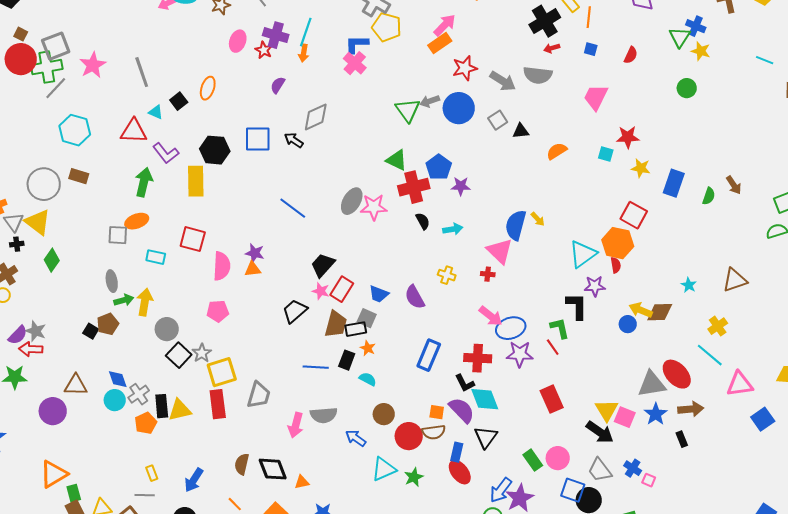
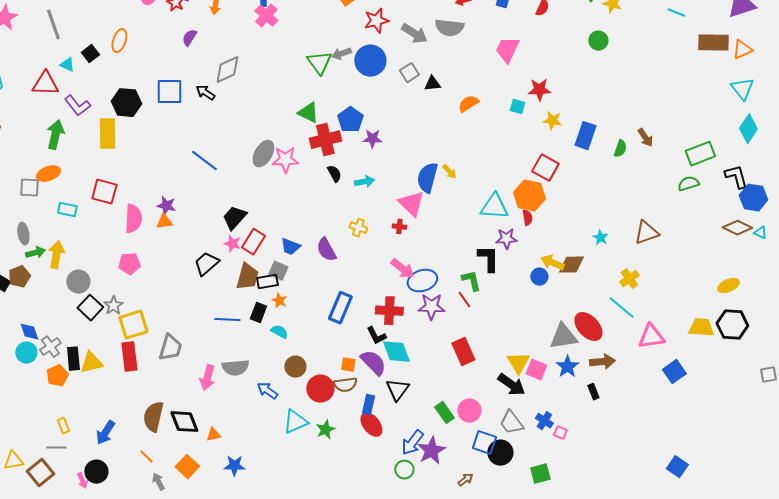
cyan triangle: (583, 254) -> (494, 207), turned 40
brown semicircle: (242, 464) -> (153, 417), size x1.4

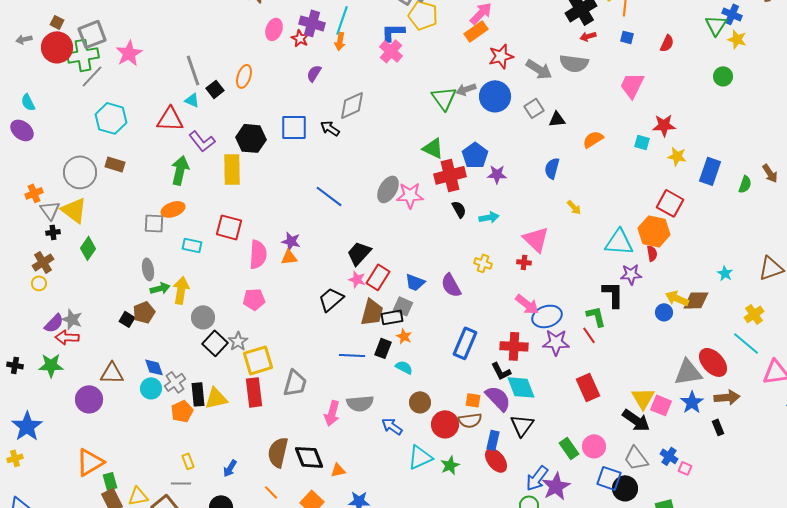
gray line: (53, 25) -> (193, 70), moved
blue semicircle: (427, 178) -> (552, 168), moved, size x0.7
blue arrow: (105, 433) -> (230, 468), size x0.7

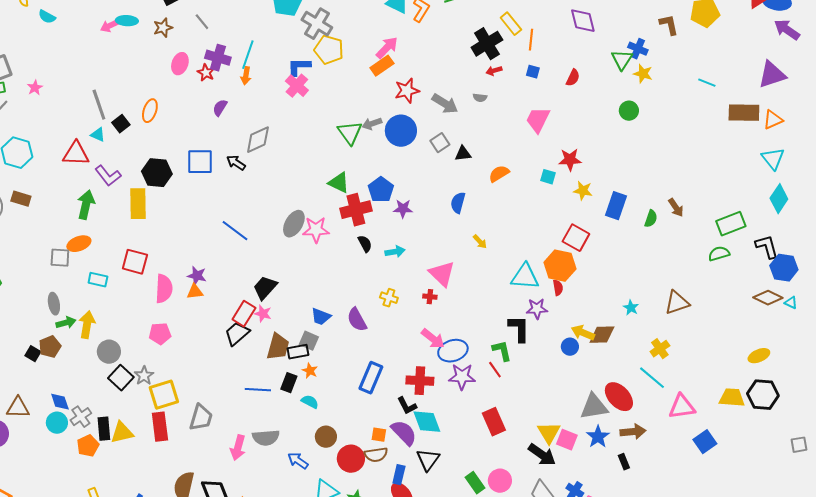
pink star: (129, 53) -> (35, 88), size x0.6
gray semicircle: (574, 63) -> (480, 98), size x0.5
red rectangle: (378, 277) -> (244, 314), moved

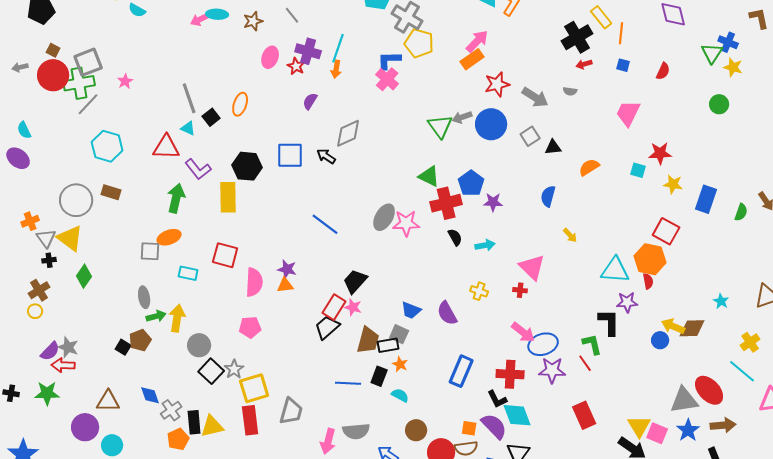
cyan circle: (57, 423) -> (112, 445), moved

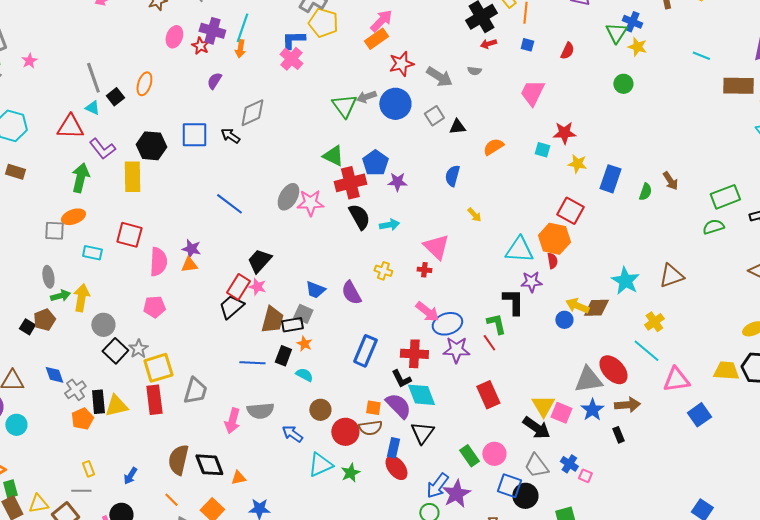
black semicircle: (455, 237) -> (359, 217), size x1.5
cyan star: (721, 301) -> (625, 281), size x1.8

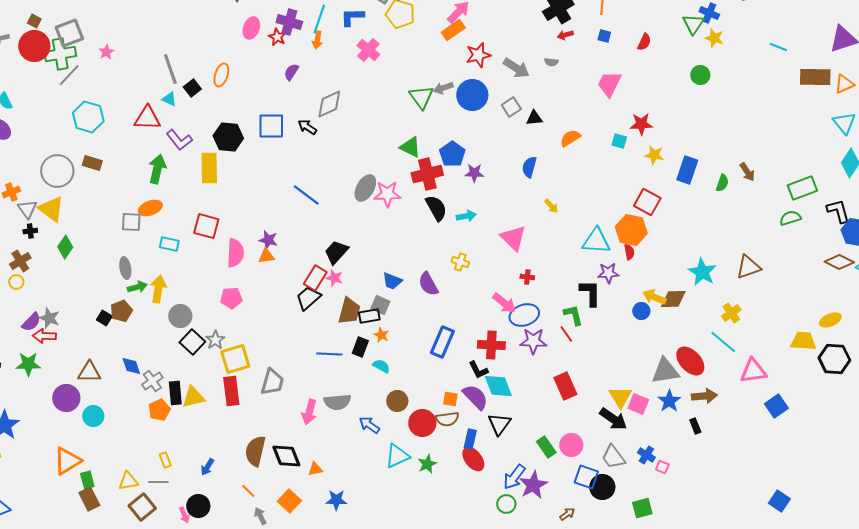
blue L-shape: (293, 40) -> (352, 17), moved
red cross: (424, 270) -> (527, 277), moved
yellow trapezoid: (726, 371) -> (803, 341), moved
yellow triangle: (38, 504) -> (128, 481), moved

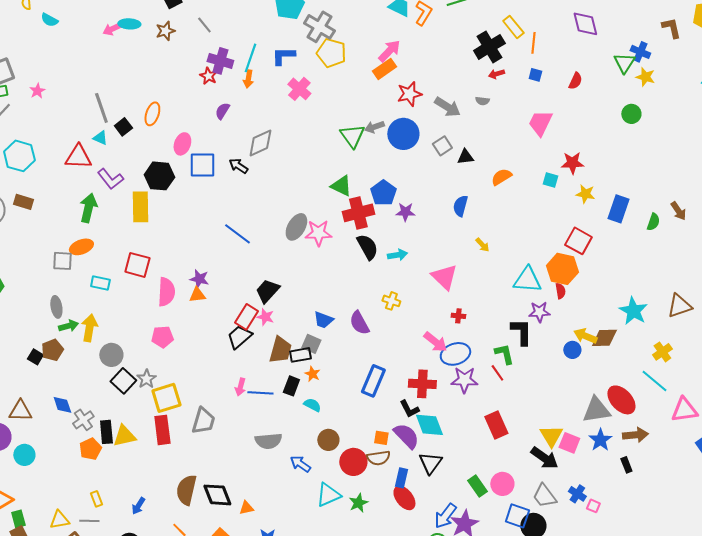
pink ellipse: (251, 28) -> (182, 144), moved
pink arrow: (309, 412) -> (240, 387), moved, size x0.7

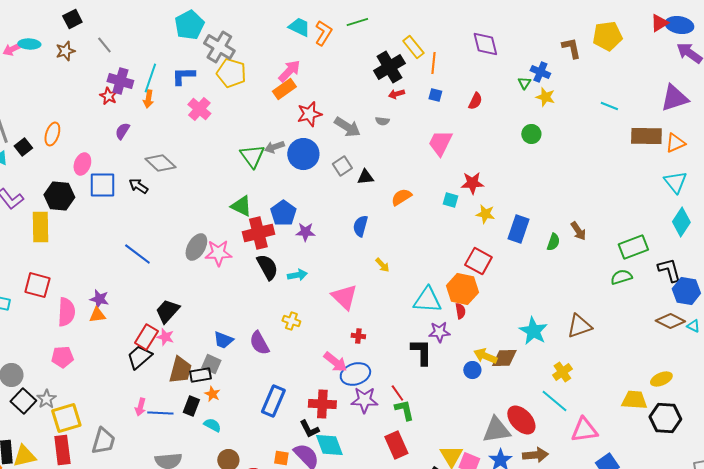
green triangle: (624, 63) -> (524, 83), size x0.6
gray diamond: (260, 143) -> (160, 163), turned 68
green L-shape: (504, 354) -> (404, 410), moved

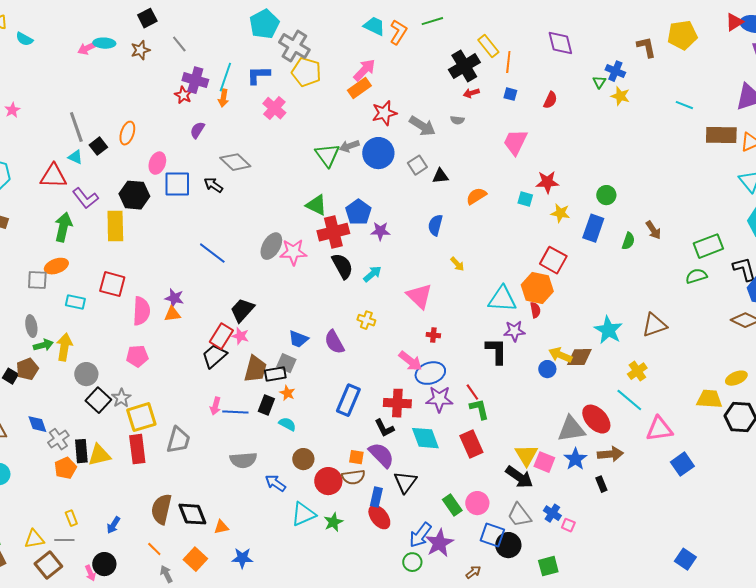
green circle: (531, 134) -> (606, 195), moved
cyan arrow: (297, 275) -> (372, 274), turned -30
cyan diamond: (329, 445) -> (425, 438), moved

